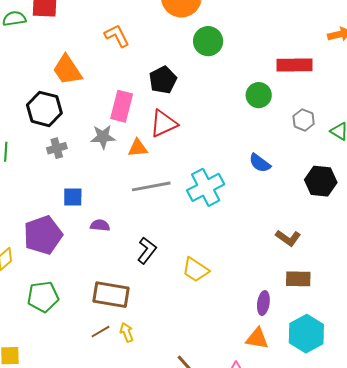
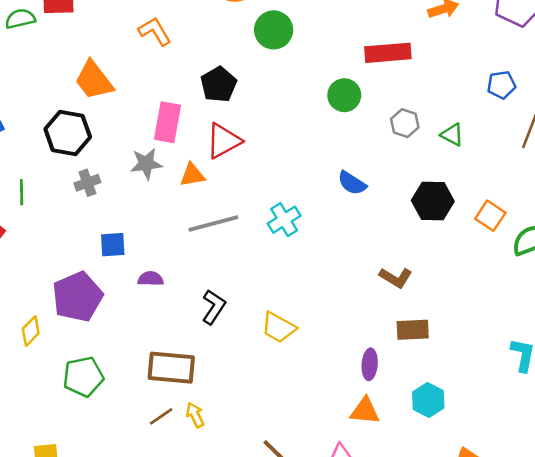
cyan cross: (206, 187) -> (284, 220), size x0.7
cyan hexagon: (306, 334) -> (428, 400), size x0.7

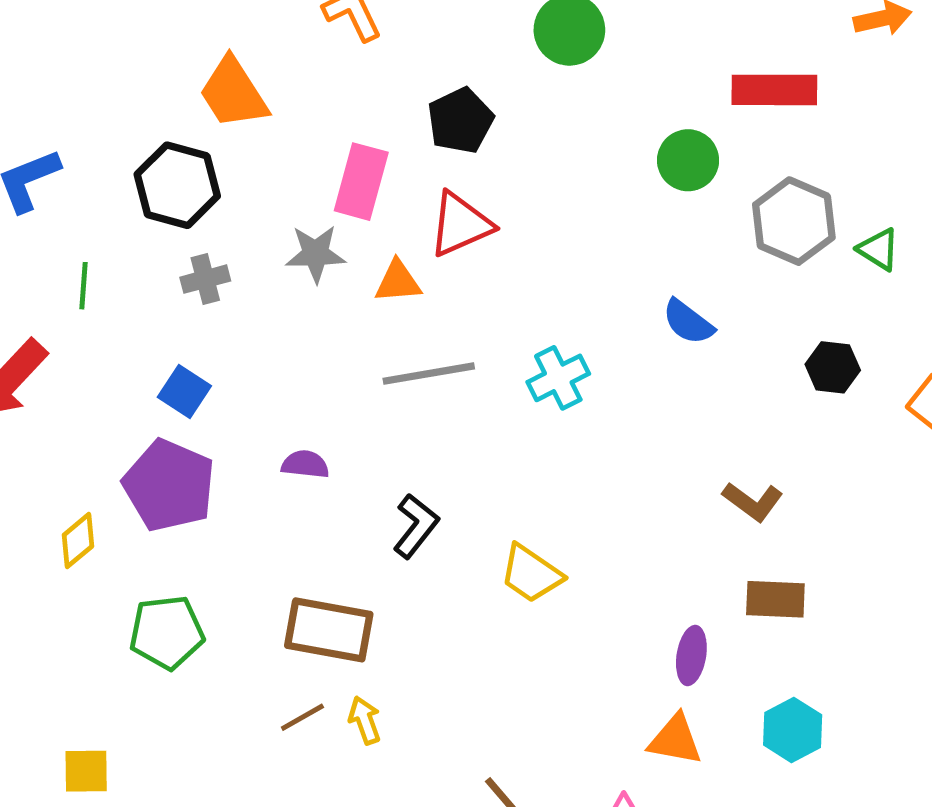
gray hexagon: (405, 123) -> (794, 221), size x1.6
black hexagon: (433, 201) -> (833, 367), size x0.7
blue square: (113, 245) -> (184, 391), moved, turned 32
purple pentagon: (78, 297) -> (169, 485), turned -30

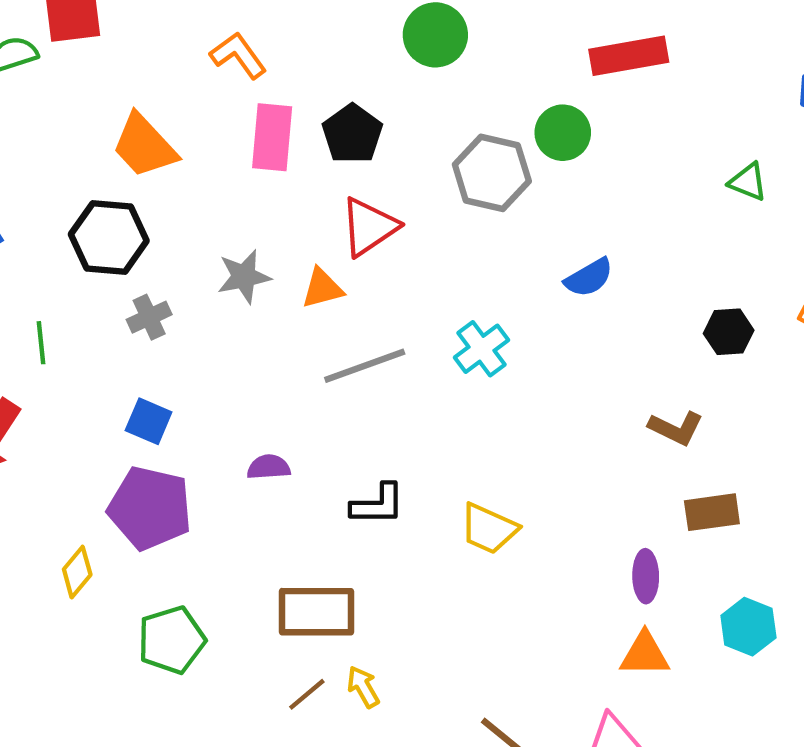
pink rectangle: (361, 182) -> (272, 137), moved
gray hexagon: (794, 221) -> (492, 173), moved
blue semicircle: (688, 322) -> (589, 278), turned -57
black hexagon: (833, 367) -> (729, 332), moved
black L-shape: (416, 526) -> (378, 504), turned 62

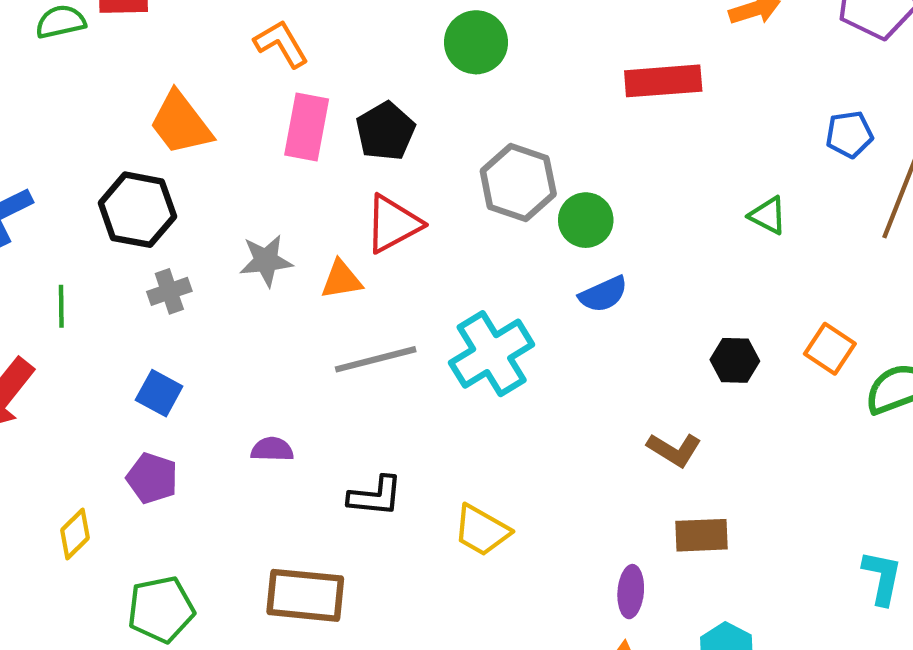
green circle: (563, 133) -> (586, 220), moved
cyan cross: (482, 349) -> (492, 354), size x1.5
purple pentagon: (150, 508) -> (152, 478), size x0.6

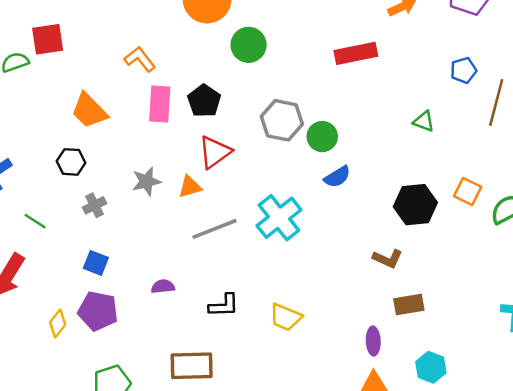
black hexagon: (137, 210) -> (71, 162), size x0.7
green line: (61, 306) -> (35, 221), turned -50
black hexagon: (735, 360) -> (415, 205), size x1.6
purple pentagon: (152, 478) -> (98, 311), size x1.4
yellow diamond: (75, 534) -> (58, 324), moved

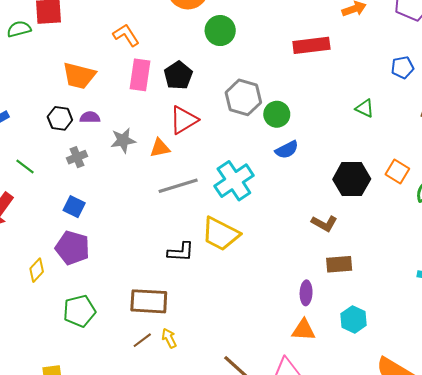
orange trapezoid: (89, 111) -> (79, 76), turned -36
purple semicircle: (163, 286) -> (90, 117), moved
yellow trapezoid: (286, 317) -> (221, 234), moved, size x1.4
yellow diamond: (58, 324) -> (37, 270), moved

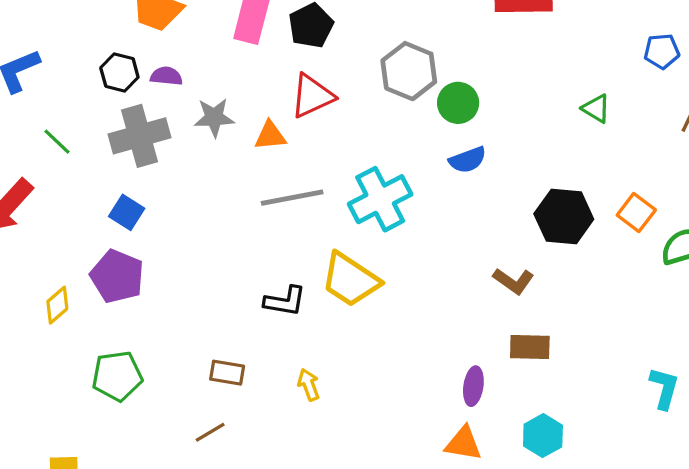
gray cross: (77, 157) -> (140, 136), size x1.8
brown rectangle: (149, 301) -> (227, 373), size x0.6
yellow arrow: (169, 338) -> (309, 385), moved

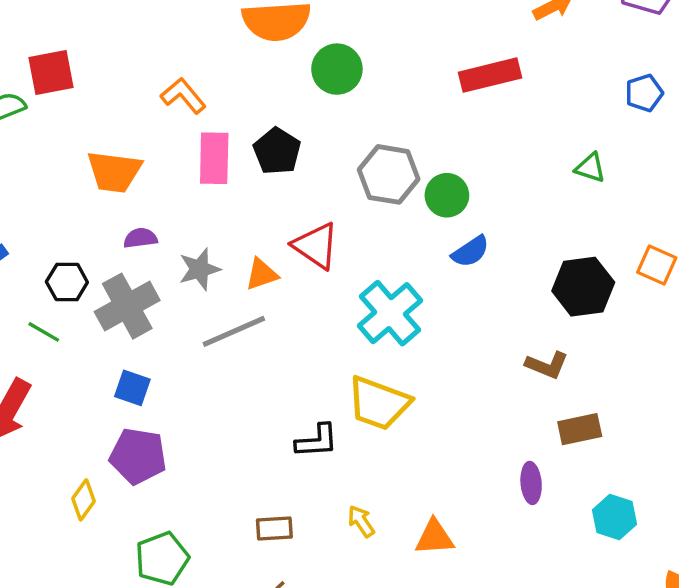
black hexagon: (119, 72) -> (67, 282), moved
red triangle: (312, 96) -> (316, 246), moved, turned -48
gray line: (292, 198) -> (234, 331), moved
orange triangle: (463, 443) -> (435, 537), moved

